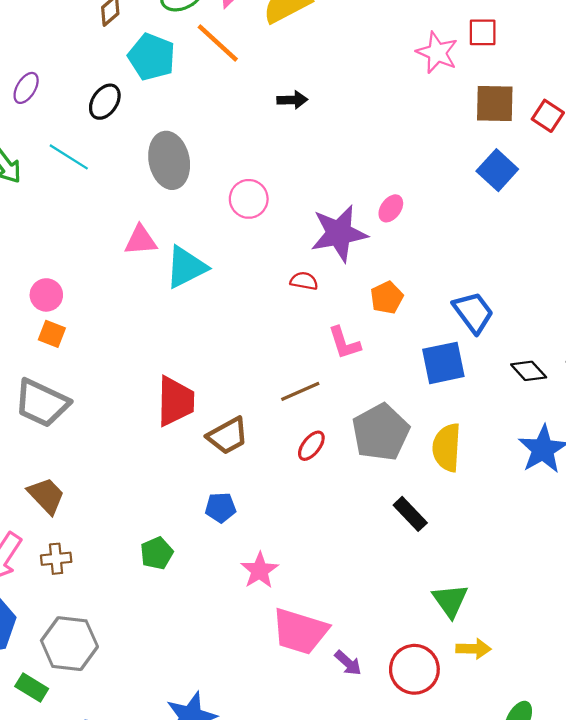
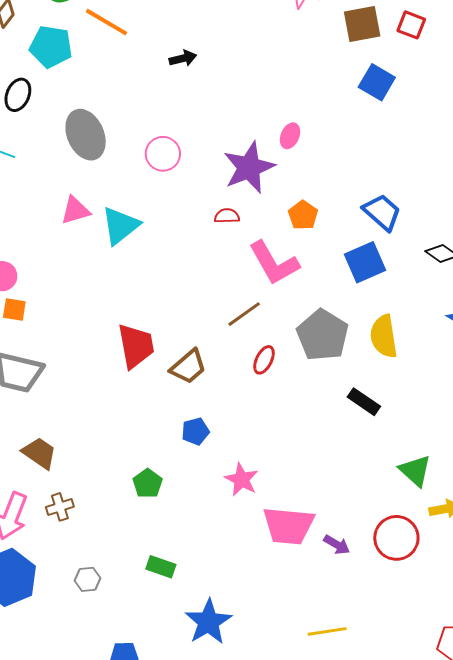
pink L-shape: (344, 343) -> (274, 263), size x1.6
gray hexagon: (69, 644) -> (87, 579), size x0.5
green rectangle: (32, 687) -> (161, 567), moved

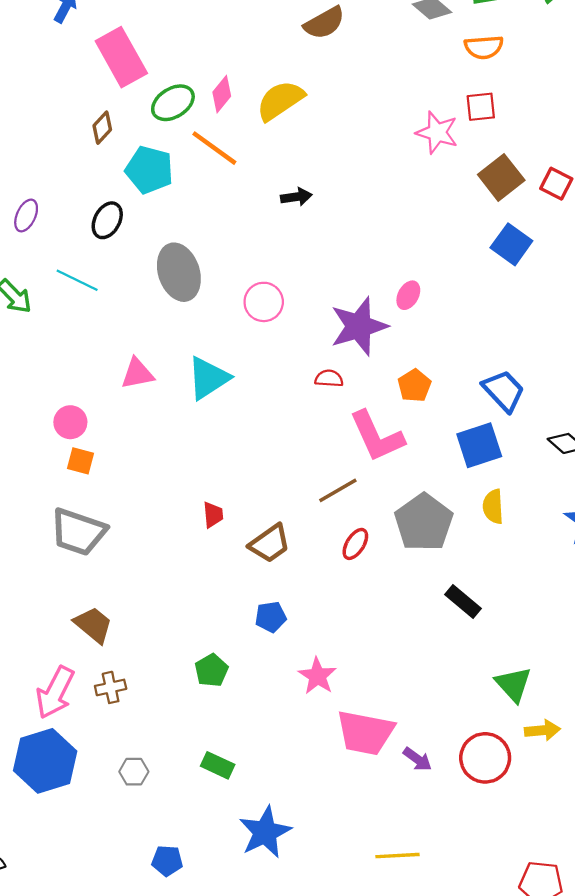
brown square: (362, 24) -> (501, 177), turned -33
pink triangle: (75, 210) -> (137, 374), moved
yellow semicircle: (384, 336) -> (493, 507), moved, size x0.7
red trapezoid: (136, 346) -> (213, 515), size x0.5

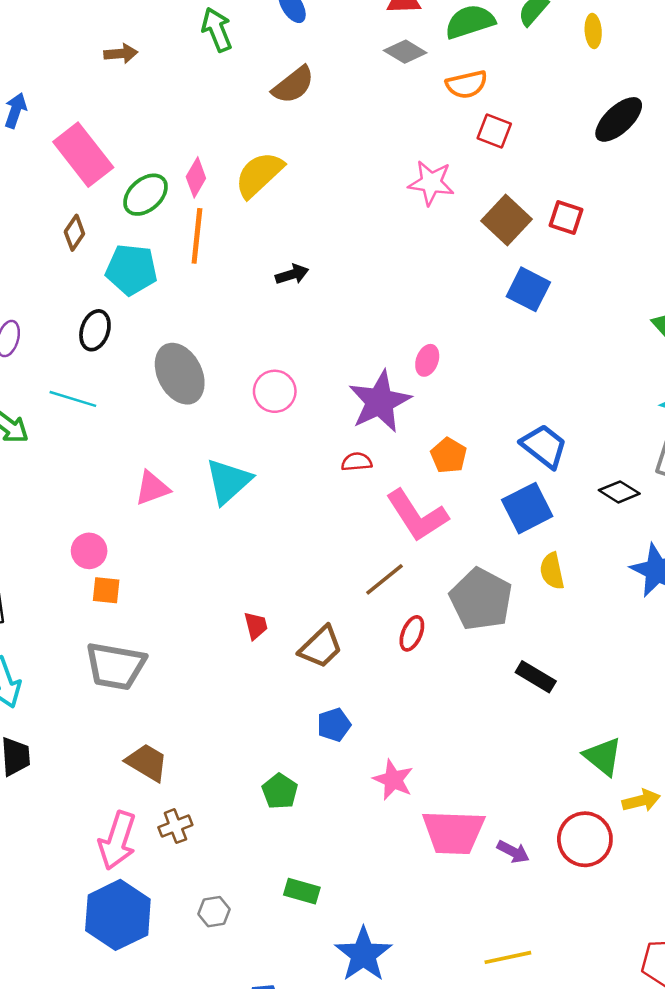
red square: (481, 107) -> (494, 131), moved, turned 36
orange line: (214, 148) -> (197, 236), turned 69

